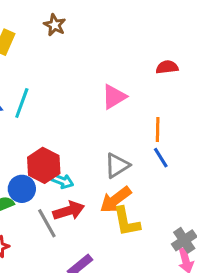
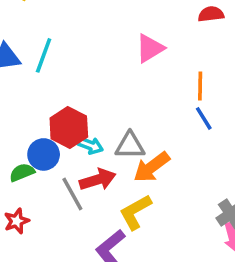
gray triangle: (117, 165) -> (130, 145), moved, turned 32
yellow L-shape: (126, 222) -> (135, 212), moved, turned 72

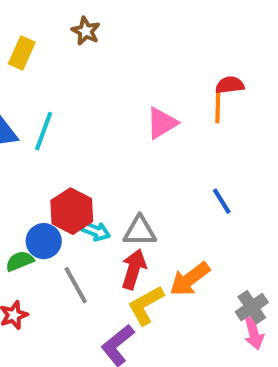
orange line: (200, 86) -> (218, 107), moved
orange arrow: (152, 167) -> (190, 279), moved
red arrow: (98, 180) -> (134, 269), moved, turned -56

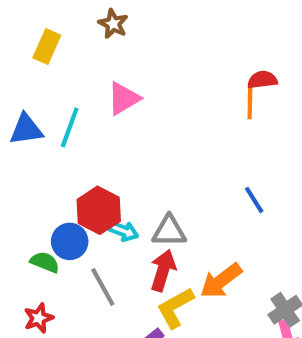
pink triangle: (162, 123) -> (124, 98), moved
green semicircle: (20, 261) -> (45, 262), turned 44

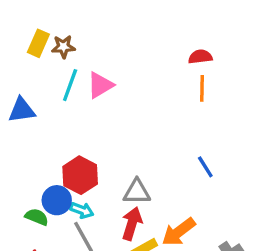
brown star: (113, 24) -> (63, 47), moved, turned -30
red semicircle: (262, 80) -> (200, 57), moved
cyan line: (70, 127) -> (70, 85), moved
cyan arrow: (124, 231) -> (82, 210), moved

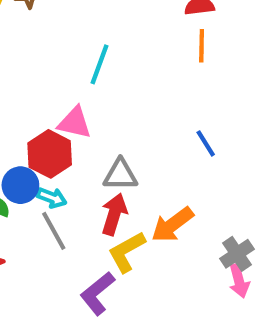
cyan line: (70, 85) -> (100, 64), moved
pink triangle: (100, 85) -> (75, 123), moved, turned 44

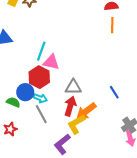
cyan line: (100, 64) -> (41, 51), moved
blue line: (206, 143) -> (114, 92), moved
orange arrow: (172, 225) -> (86, 111), moved

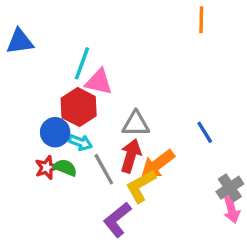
green semicircle: (13, 102) -> (65, 168), moved
gray line: (41, 114) -> (104, 169), moved
red star: (10, 129) -> (47, 168), moved

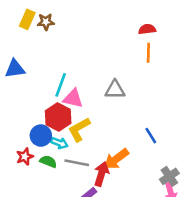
gray triangle: (136, 124) -> (115, 90), moved
red arrow: (131, 156) -> (101, 174), moved
red star: (47, 168) -> (25, 157), moved
gray line: (104, 169) -> (77, 163), turned -50
yellow L-shape: (141, 186) -> (79, 129), moved

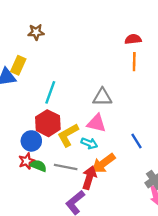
yellow rectangle: (27, 19) -> (18, 65), moved
pink triangle: (73, 98) -> (96, 123), moved
cyan arrow: (59, 143) -> (89, 143), moved
red star: (25, 157) -> (27, 161), moved

